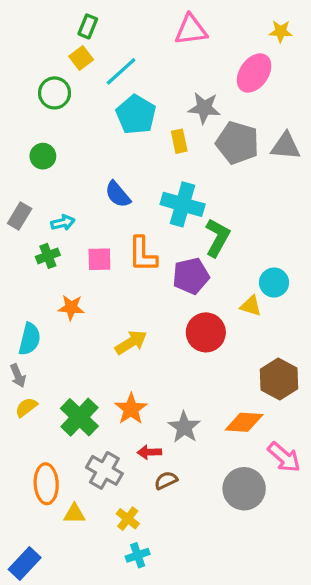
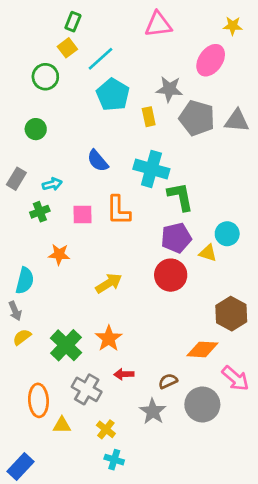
green L-shape: (217, 238) -> (180, 197), turned -40
purple pentagon: (191, 276) -> (176, 238), moved
gray star: (184, 427) -> (153, 411), moved
brown semicircle: (166, 480) -> (168, 381), moved
cyan cross: (138, 555) -> (114, 460), turned 36

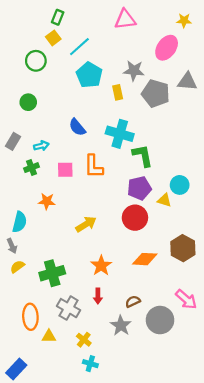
gray triangle: (237, 121) -> (187, 81), moved
orange star: (109, 338) -> (101, 266), moved
green cross: (66, 345) -> (52, 273), turned 30
orange diamond: (202, 349) -> (145, 259), moved
red arrow: (124, 374) -> (98, 296), turned -88

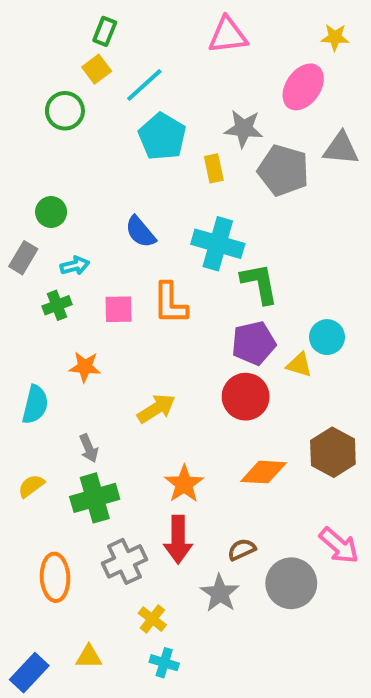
green circle: (28, 102) -> (51, 212), moved
gray arrow: (12, 246) -> (89, 448), moved
red arrow: (98, 296) -> (178, 540), size x1.6
gray cross: (69, 308) -> (124, 561), turned 35
yellow triangle: (49, 336) -> (89, 657), moved

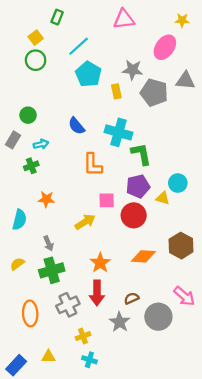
yellow square: (97, 69) -> (36, 38), moved
pink square: (119, 309) -> (107, 200), moved
yellow cross: (152, 619) -> (83, 336), turned 32

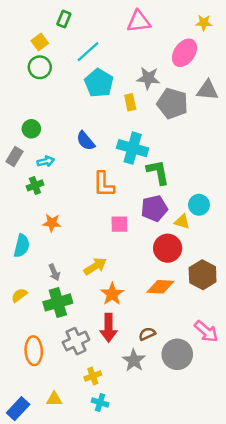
red circle: (134, 215) -> (168, 248), moved
yellow arrow: (85, 222) -> (95, 266), moved

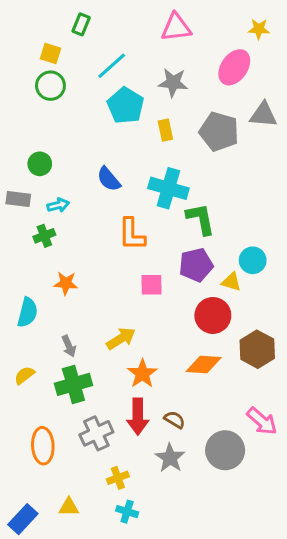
yellow square: (40, 42) -> (50, 54), turned -35
gray star: (148, 78) -> (173, 83), moved
gray rectangle: (14, 157) -> (18, 199), turned 66
brown semicircle: (147, 334) -> (175, 420), moved, turned 56

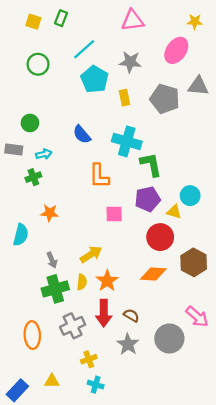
yellow square: (50, 54) -> (33, 22), moved
yellow semicircle: (24, 375) -> (82, 282), moved, turned 133

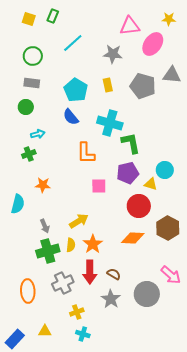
pink triangle: (133, 20) -> (130, 26), moved
cyan pentagon: (94, 79) -> (76, 90), moved
gray rectangle: (14, 149) -> (32, 83), moved

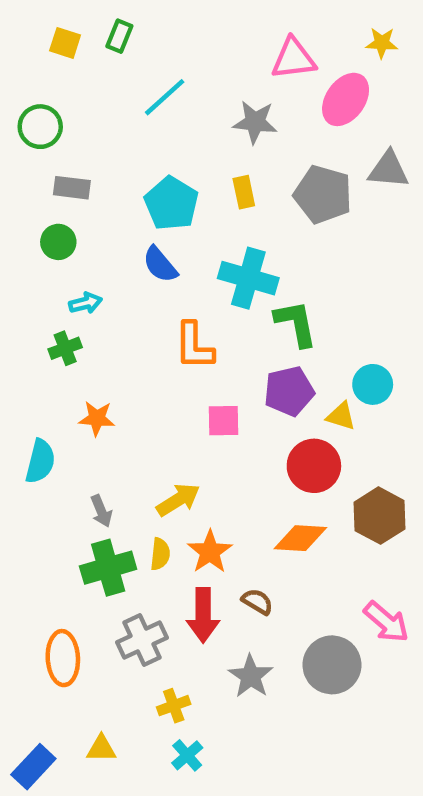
green circle: (33, 56) -> (40, 127), moved
brown semicircle: (114, 274) -> (257, 602), moved
cyan cross: (83, 334) -> (187, 755), turned 32

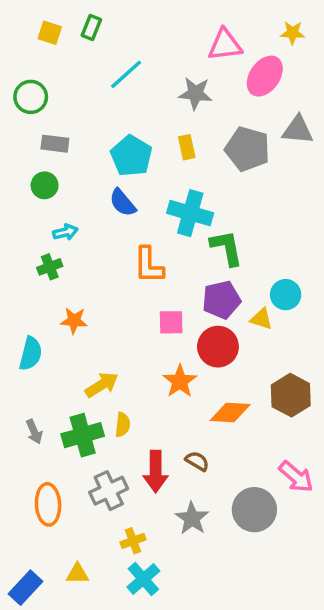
red circle: (314, 466) -> (218, 347), moved
yellow arrow: (178, 500) -> (102, 385), moved
gray arrow: (101, 511) -> (34, 432), moved
orange star: (210, 552) -> (180, 381), moved
cyan cross: (187, 755) -> (143, 579), size x1.4

